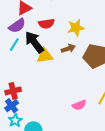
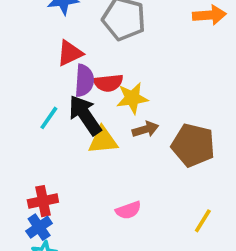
purple semicircle: (17, 26) -> (84, 81), moved, turned -54
yellow star: (76, 28) -> (132, 98), moved
pink semicircle: (79, 105) -> (128, 210), moved

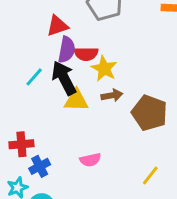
yellow star: (132, 98) -> (104, 69), turned 30
blue cross: (39, 227) -> (40, 166), moved

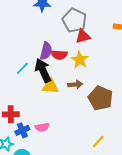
red triangle: (57, 26) -> (83, 36), moved
yellow star: (104, 69) -> (80, 60), moved
pink semicircle: (90, 160) -> (42, 127), moved

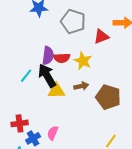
red triangle: (83, 36) -> (101, 37), moved
pink semicircle: (42, 127) -> (53, 133), turned 128

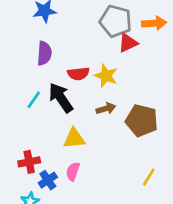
gray pentagon: (73, 21) -> (116, 21), moved
purple semicircle: (48, 56) -> (44, 53), moved
yellow triangle: (56, 91) -> (74, 138), moved

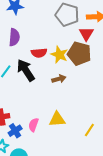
red triangle: (128, 43) -> (86, 34), moved, turned -35
brown pentagon: (142, 121) -> (79, 54), moved
yellow triangle: (74, 138) -> (57, 119), moved

